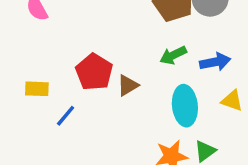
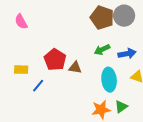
brown triangle: (128, 85) -> (75, 68), turned 40

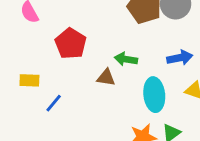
green arrow: (102, 50) -> (126, 59), moved, turned 35
red pentagon: (55, 60) -> (71, 44), moved

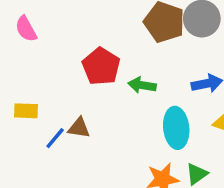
red pentagon: (71, 44) -> (101, 66), moved
brown triangle: (106, 78) -> (79, 128), moved

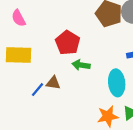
green arrow: (142, 85) -> (81, 65), moved
yellow rectangle: (26, 111) -> (19, 55), moved, size x1.6

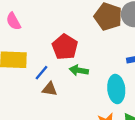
blue line: (38, 90) -> (41, 73), moved

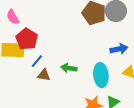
red pentagon: (65, 47) -> (27, 39), moved
green arrow: (79, 70) -> (69, 68), moved

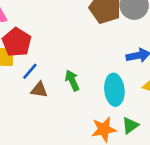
green arrow: (69, 68) -> (72, 80), turned 56

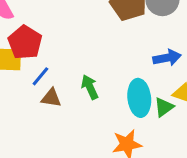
green triangle: (130, 125) -> (164, 107), moved

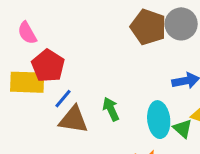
brown triangle: (51, 98) -> (73, 120), size x1.5
green triangle: (164, 107) -> (183, 129), turned -42

